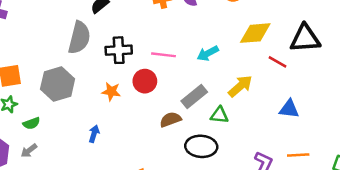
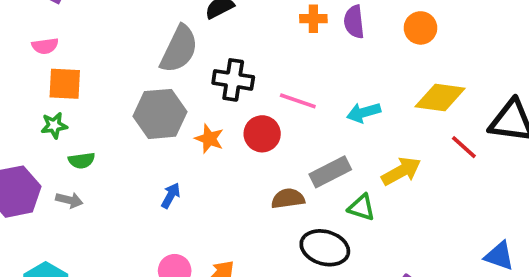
gray hexagon: (58, 84) -> (160, 114), moved
blue triangle: (289, 109) -> (499, 256), moved
gray arrow: (29, 151) -> (69, 200), turned -140

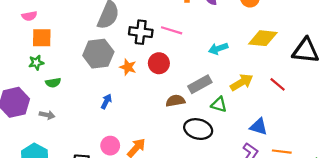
pink line: (298, 101) -> (172, 30), moved
red line: (464, 147) -> (278, 84), moved
gray arrow: (69, 200) -> (47, 115), moved
blue triangle: (499, 256) -> (259, 127), moved

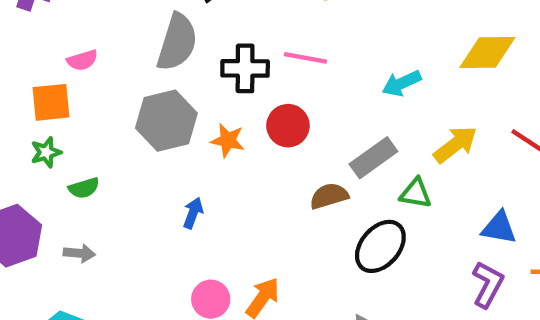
pink semicircle: (29, 16) -> (82, 60), moved
black ellipse: (198, 129) -> (380, 246), turned -56

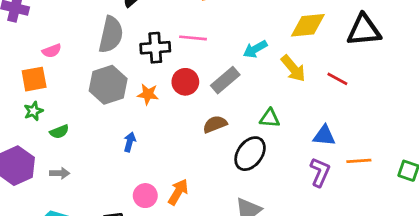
yellow arrow: (455, 145) -> (293, 68), moved, turned 92
gray rectangle: (373, 158) -> (225, 80), moved

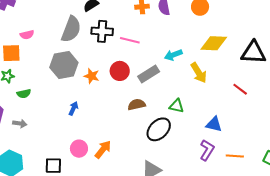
black cross: (155, 48) -> (102, 31), moved
red line: (337, 79) -> (240, 89), moved
orange line: (359, 161) -> (235, 156), moved

